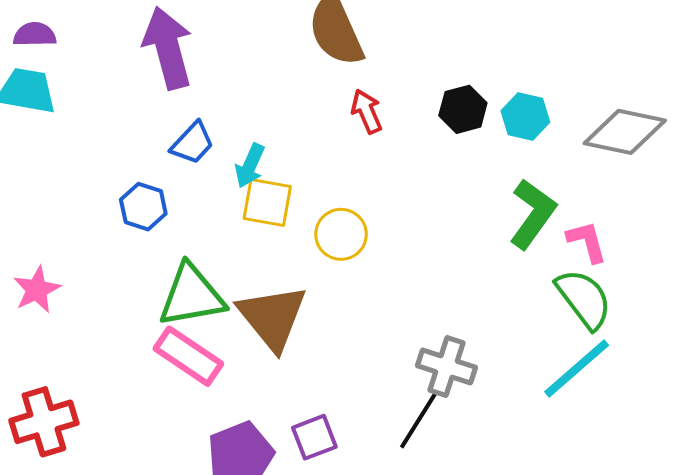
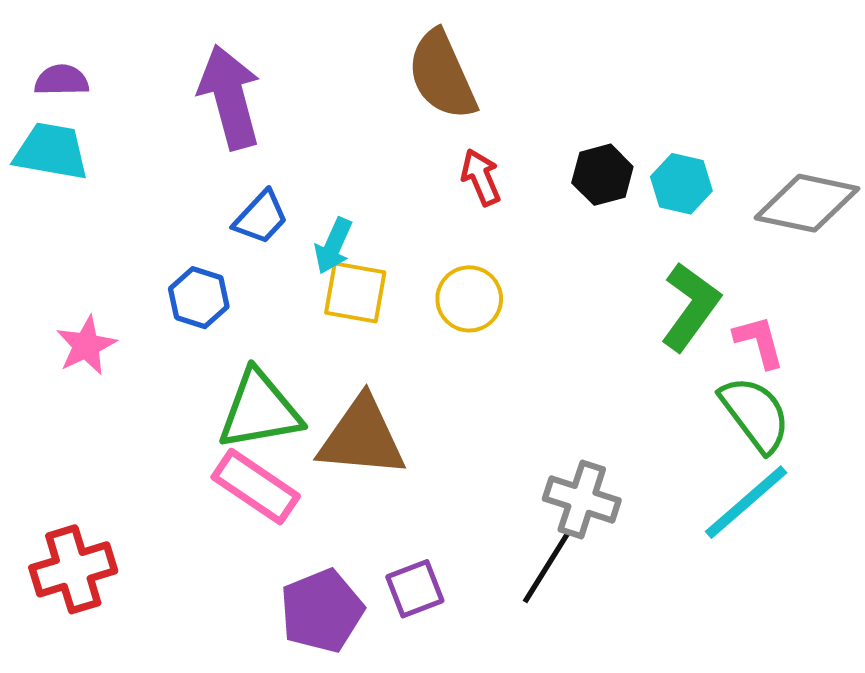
yellow circle: (341, 234) -> (469, 299), moved
pink star: (37, 290) -> (86, 345), moved
brown triangle: (272, 317) -> (362, 437), turned -46

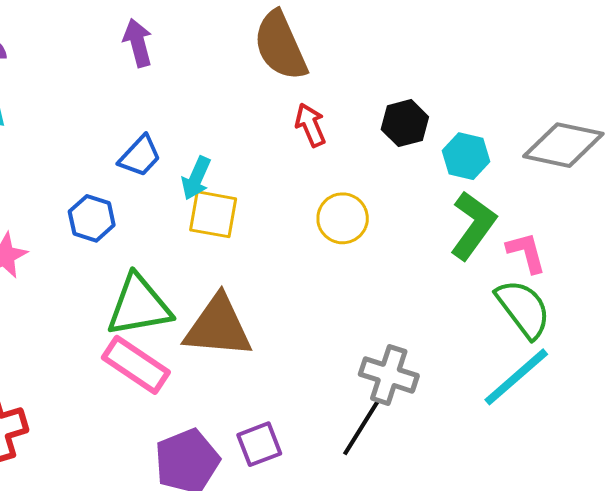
purple arrow: (230, 97) -> (138, 43), moved, size x0.6
cyan hexagon: (681, 184) -> (466, 156), moved
yellow circle: (469, 299) -> (343, 218), moved

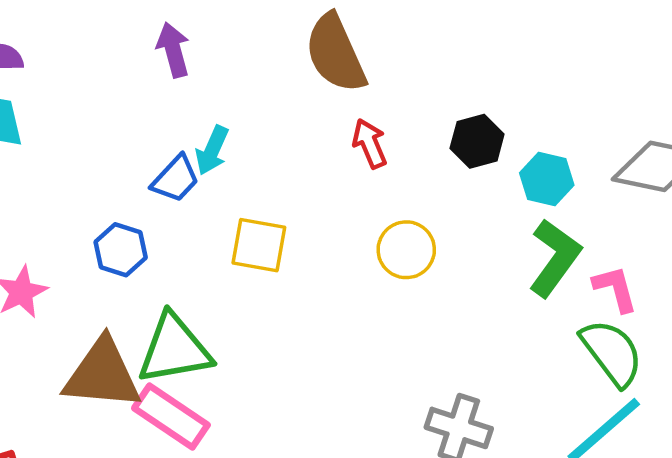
cyan arrow: (196, 178) -> (212, 150), moved
brown triangle: (218, 327) -> (102, 374), moved

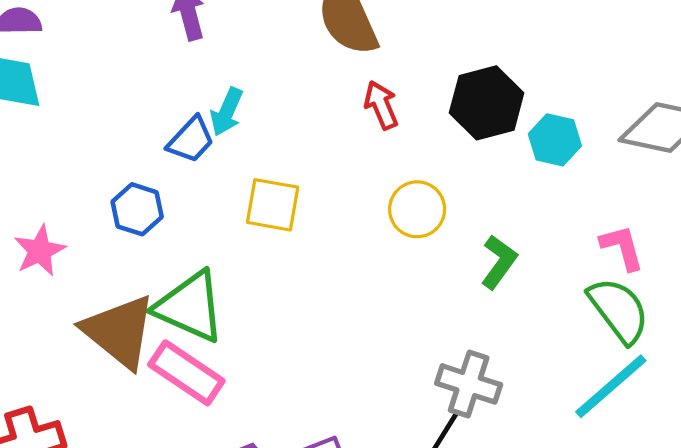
black hexagon: (477, 141) -> (487, 103), size x1.4
green L-shape: (555, 258) -> (499, 262), moved, size x0.7
green triangle: (174, 349) -> (190, 307), turned 34
brown triangle: (102, 374) -> (119, 331), turned 34

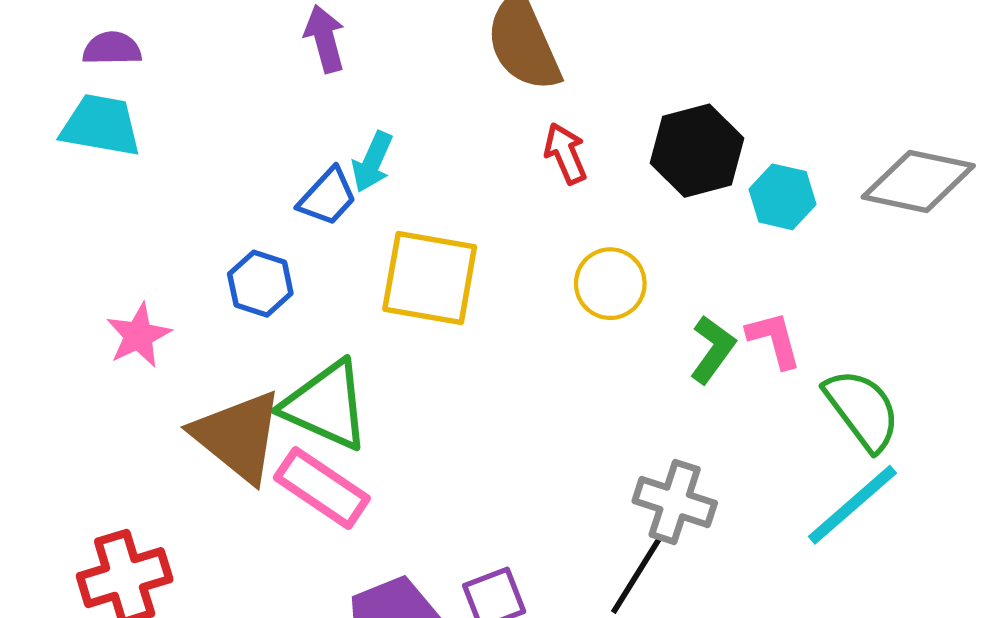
yellow square: (273, 205) -> (430, 278), size x1.4
pink L-shape: (622, 247) -> (774, 340), moved

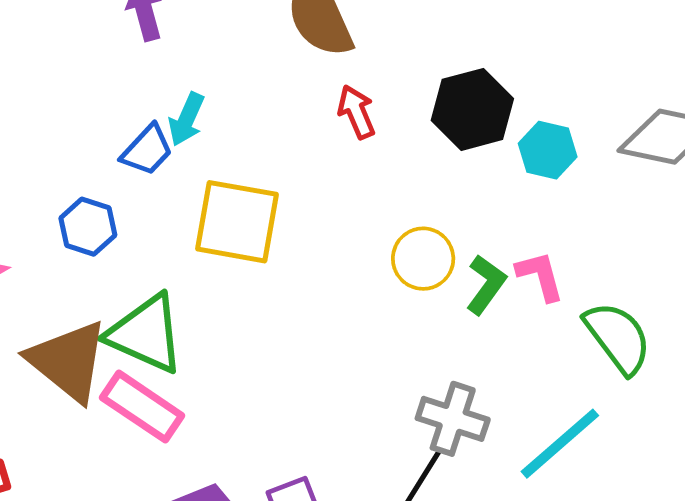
yellow circle: (610, 284) -> (423, 259), moved
cyan line: (852, 505) -> (560, 444), moved

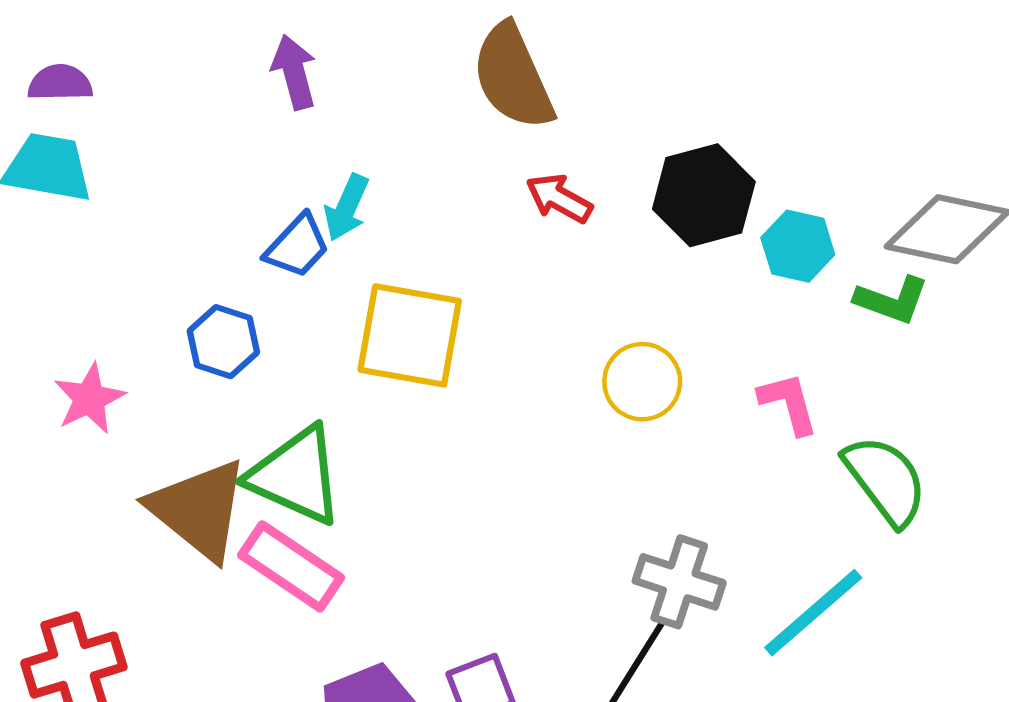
red arrow: (357, 112) -> (559, 198), turned -38
green L-shape: (486, 285) -> (892, 300), moved, turned 74

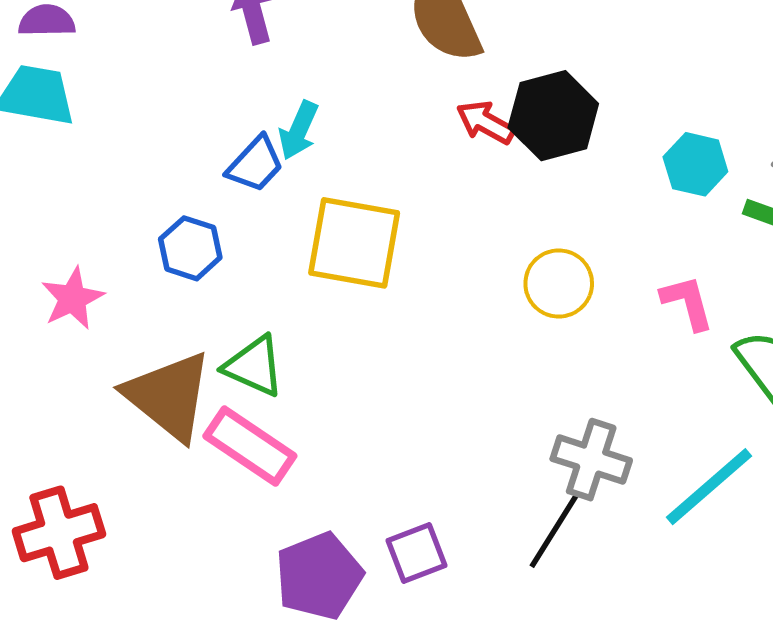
black hexagon: (704, 195) -> (553, 116), moved
green triangle: (296, 476) -> (254, 366), size x0.7

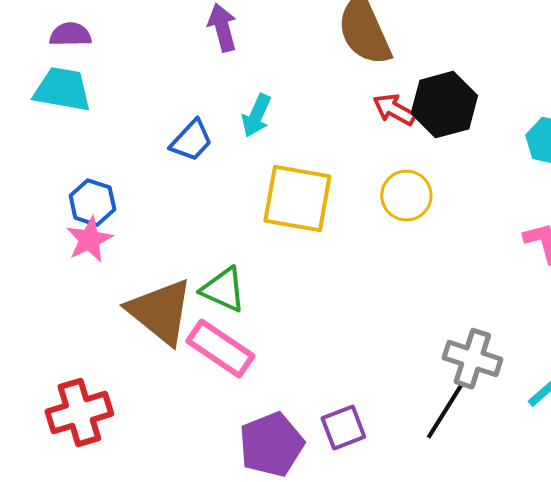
blue trapezoid: (255, 164) -> (191, 141), moved
blue hexagon: (190, 248) -> (92, 203), moved
yellow circle: (559, 283) -> (406, 196), moved

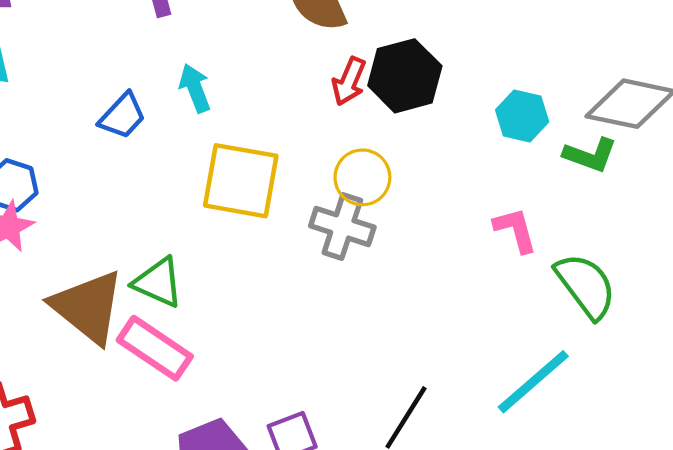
red arrow: (394, 110) -> (349, 81), turned -96
cyan arrow: (256, 116) -> (195, 88), turned 135
gray cross: (472, 359) -> (342, 226), moved

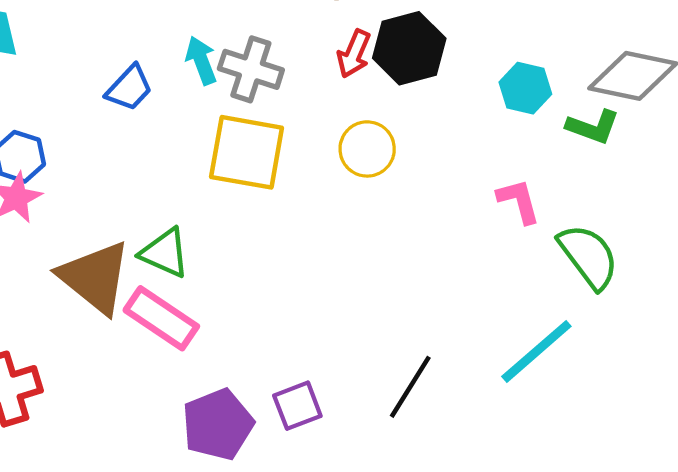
gray cross: (342, 226) -> (251, 69), moved

